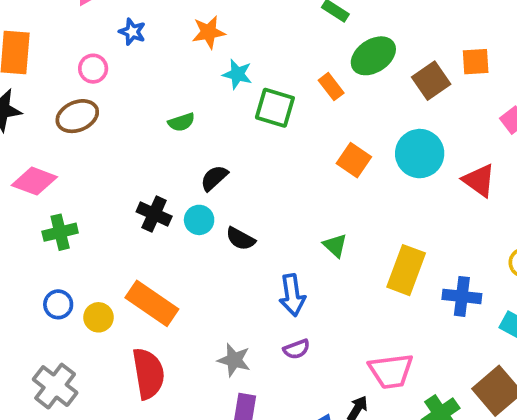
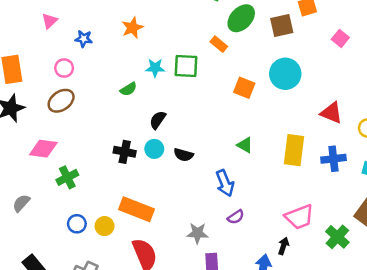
cyan star: (237, 74) -> (155, 68), moved
brown square: (431, 81) -> (282, 25), turned 35
red triangle: (479, 180) -> (331, 113), moved

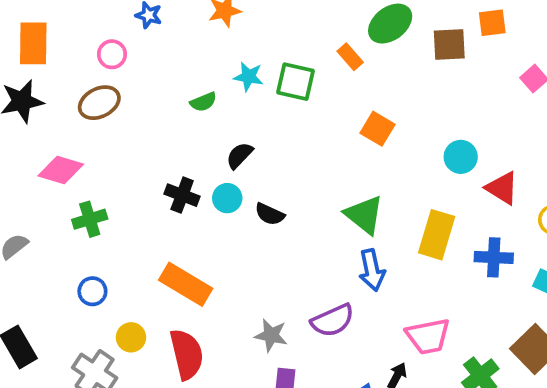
cyan circle: (285, 74) -> (461, 157), moved, size x0.7
green triangle: (245, 145) -> (364, 215), size x1.6
blue arrow: (225, 183) -> (372, 270), moved
purple semicircle: (236, 217) -> (333, 320), size x1.6
yellow circle: (105, 226) -> (131, 337), moved

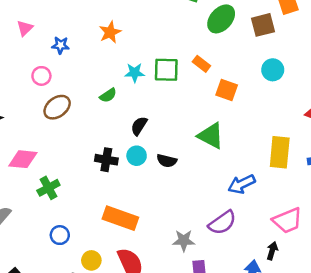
orange rectangle: (350, 57) -> (201, 64), moved
brown ellipse: (99, 103) -> (57, 107), moved
cyan circle: (461, 157) -> (273, 70), moved
green triangle: (364, 215) -> (211, 136), moved
blue arrow: (372, 270) -> (242, 184), turned 88

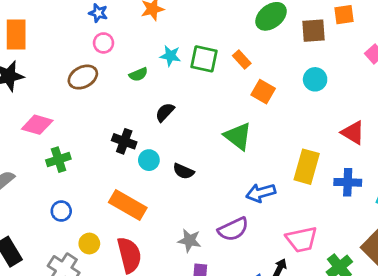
pink circle: (41, 76) -> (103, 43), moved
cyan circle: (137, 156) -> (149, 160), moved
black semicircle: (167, 161) -> (183, 171), moved

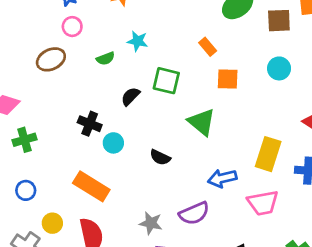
green square: (204, 59) -> (166, 81), moved
orange square: (263, 92) -> (228, 79), turned -30
black semicircle: (183, 171) -> (160, 157), moved
pink trapezoid: (302, 239) -> (263, 203), moved

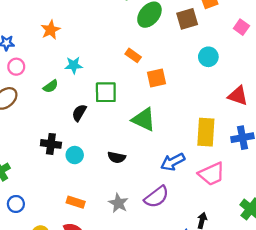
cyan circle: (279, 68) -> (208, 57), moved
orange rectangle: (91, 186) -> (76, 202), moved, size x0.6
blue circle: (26, 190) -> (16, 204), moved
gray star: (151, 223) -> (118, 203), moved, turned 30

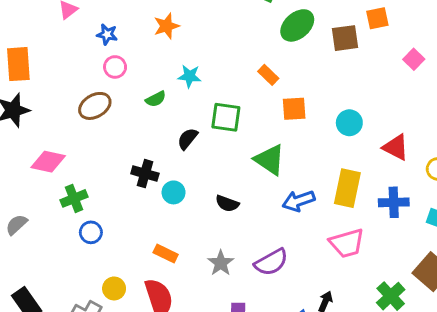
cyan circle: (208, 57) -> (349, 123), moved
blue arrow: (173, 162) -> (299, 201), moved
blue circle: (16, 204) -> (91, 232), moved

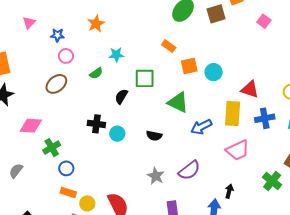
cyan circle: (349, 123) -> (214, 72), moved
red triangle: (396, 147) -> (250, 89), moved
orange rectangle: (166, 253) -> (68, 192), moved

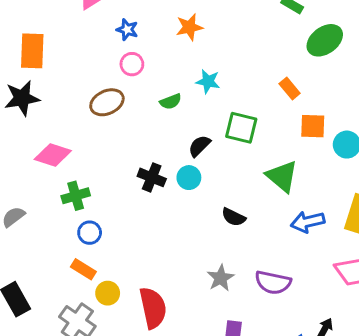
cyan circle: (117, 134) -> (189, 178), moved
purple semicircle: (189, 170) -> (273, 282), turned 35

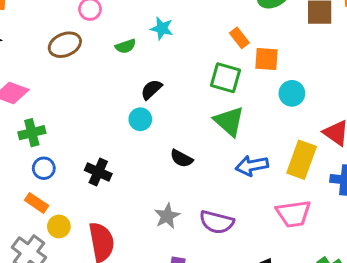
orange square: (313, 126) -> (266, 59), moved
green square: (241, 128) -> (226, 78), moved
black cross: (152, 177) -> (98, 172), moved

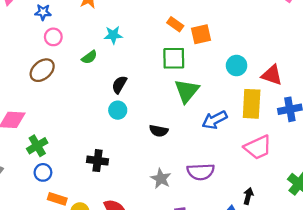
cyan circle: (292, 93) -> (237, 66), moved
green triangle: (229, 121) -> (187, 91), turned 44
blue circle: (44, 168) -> (43, 172), moved

